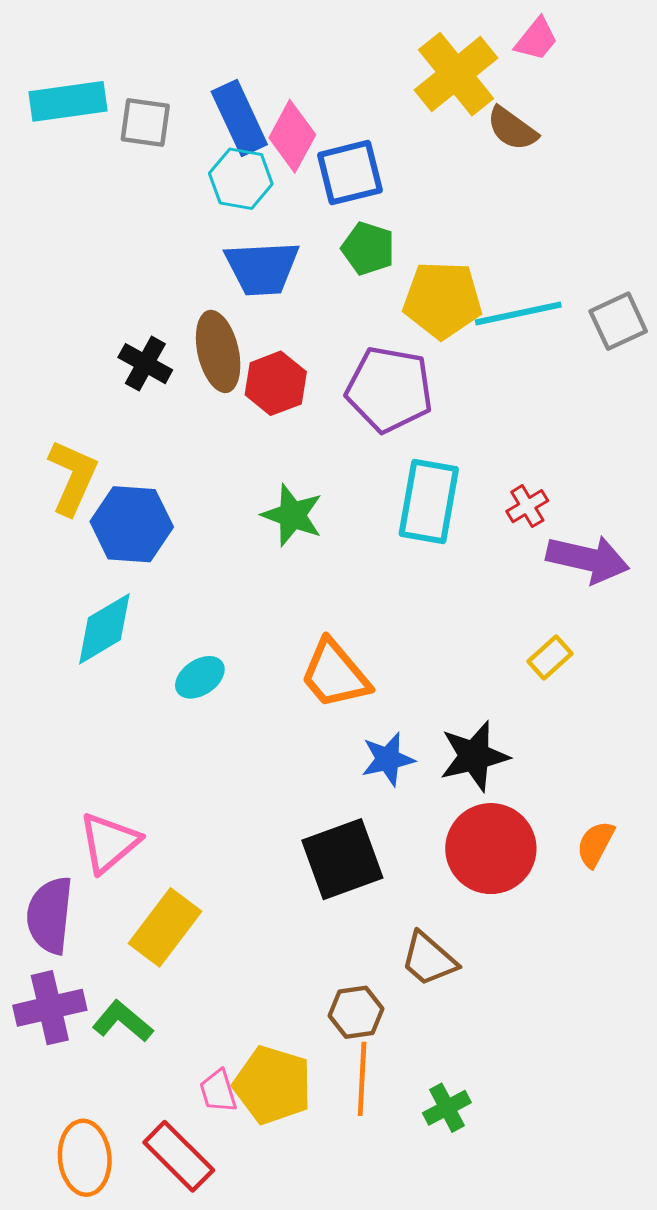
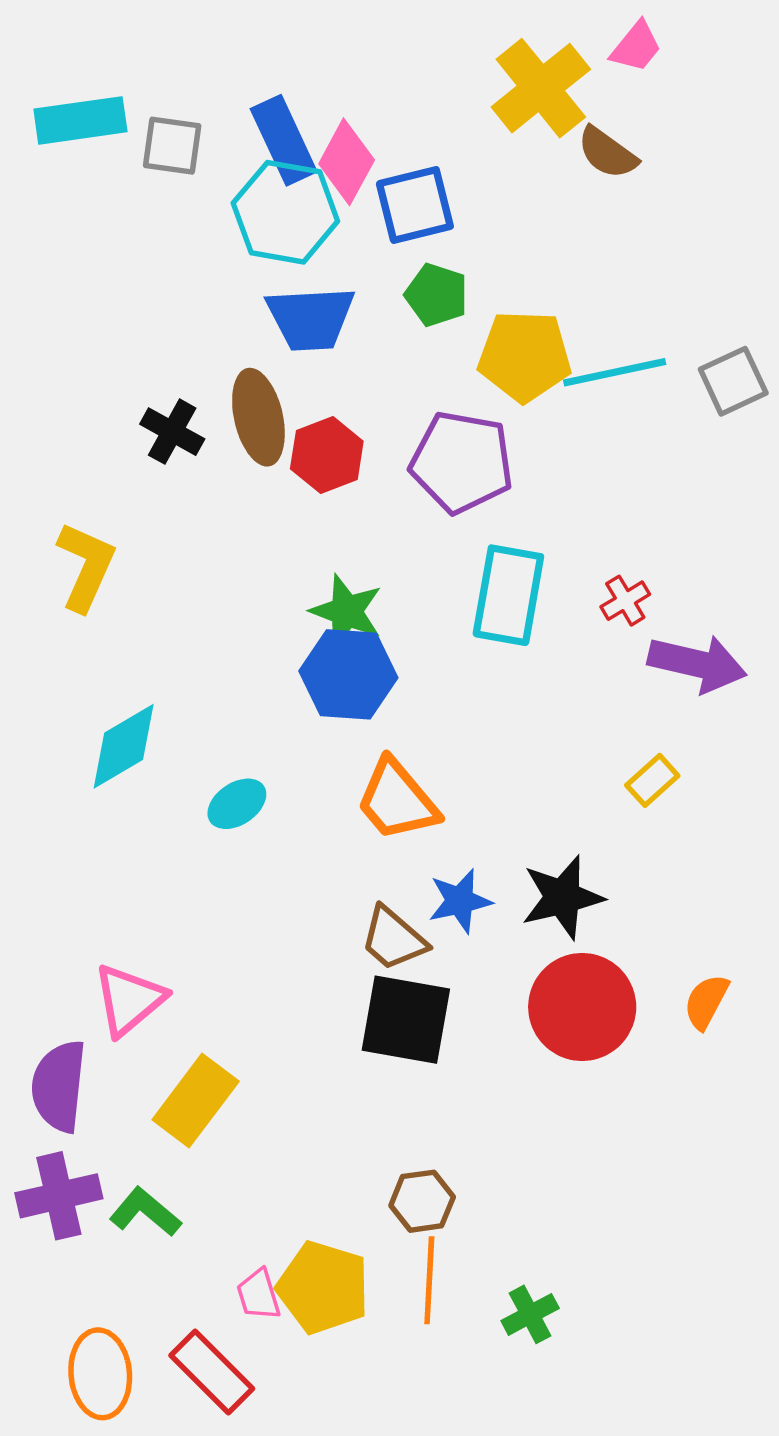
cyan hexagon: (241, 179) -> (285, 212), size x1.4
blue hexagon: (132, 524) -> (348, 674), moved
black square: (342, 859) -> (406, 1020), turned 30
brown trapezoid: (429, 959) -> (393, 939), moved

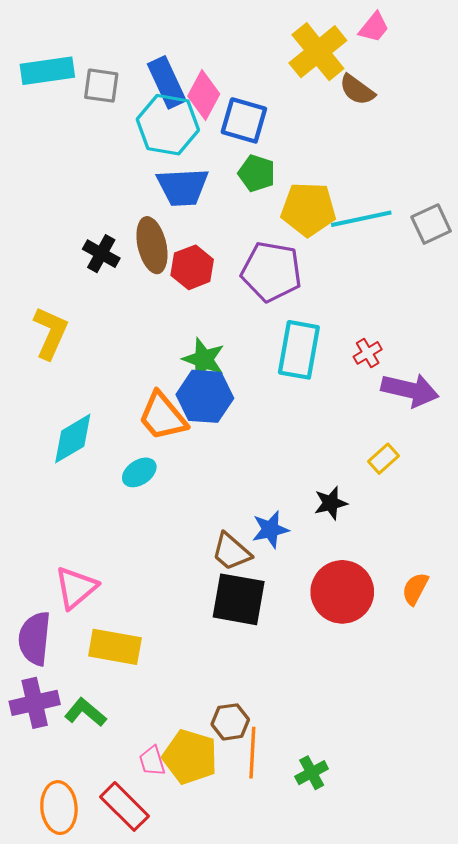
blue square: (415, 205) -> (244, 120), turned 30
orange trapezoid: (397, 800) -> (163, 416), moved
black star: (562, 897) -> (331, 503), moved, size x0.7
yellow rectangle: (196, 1100) -> (115, 647), turned 63
brown hexagon: (422, 1201) -> (230, 722), moved

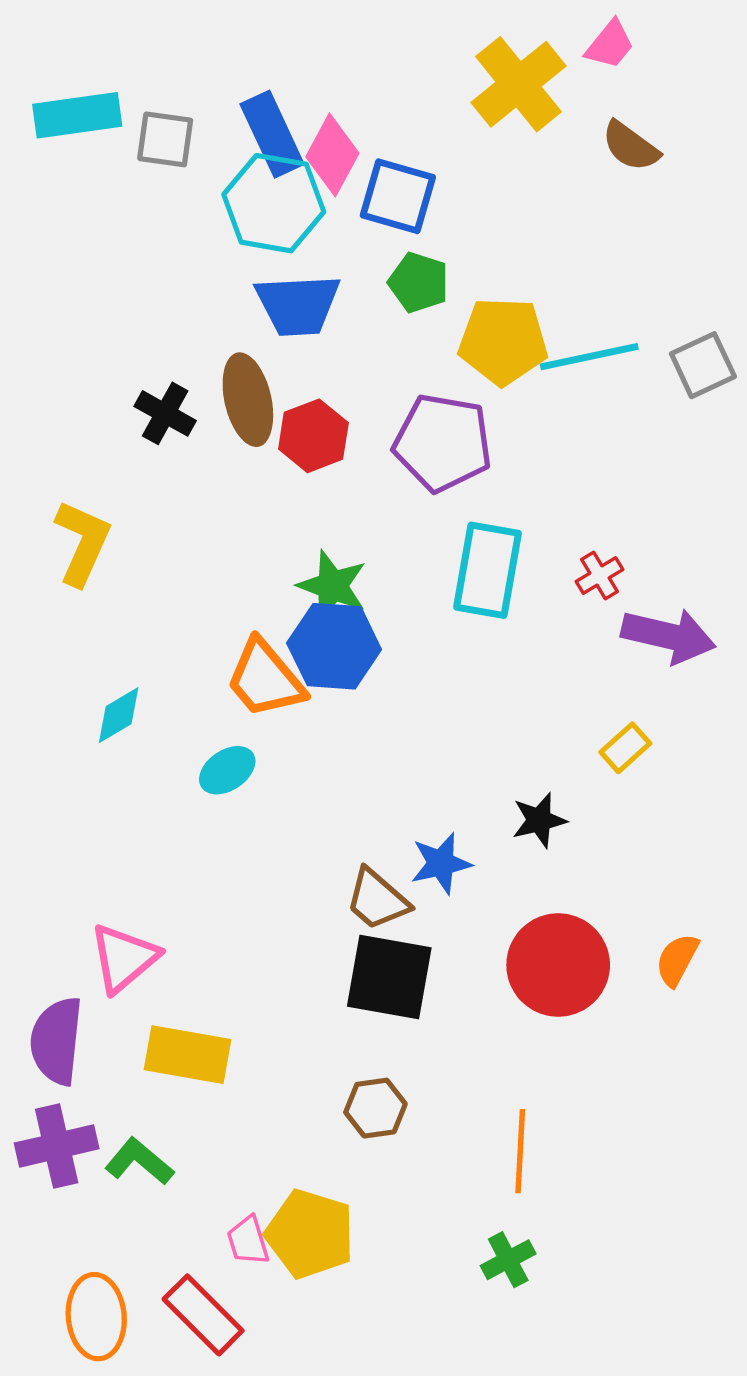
brown semicircle: (357, 90) -> (631, 146), moved
cyan diamond: (73, 439) -> (119, 715), size x0.7
brown hexagon: (230, 722) -> (375, 1108), moved
orange line: (252, 753) -> (520, 1151), moved

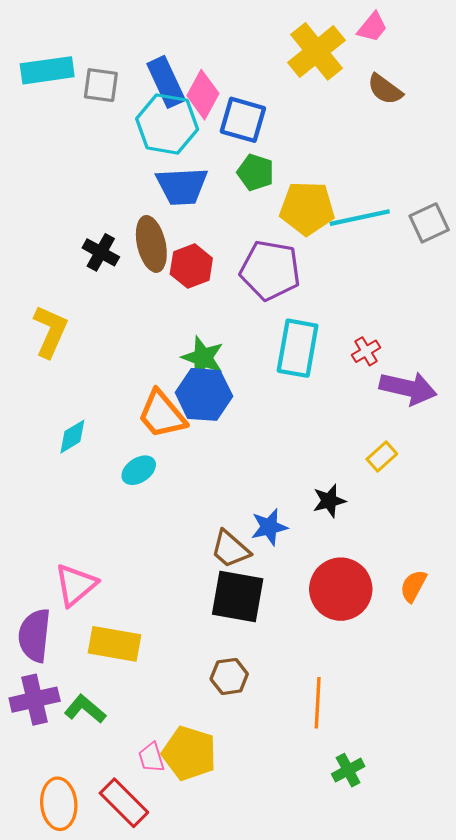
green cross: (508, 1260) -> (348, 770), moved

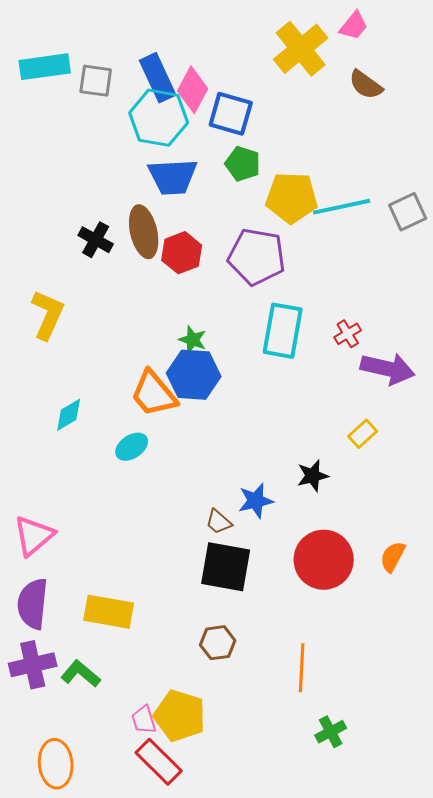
green star: (203, 358) -> (193, 340), size x0.7
brown trapezoid: (230, 549) -> (219, 522), size x0.7
pink triangle: (76, 585) -> (34, 536), moved
red rectangle: (124, 803) -> (159, 762), moved

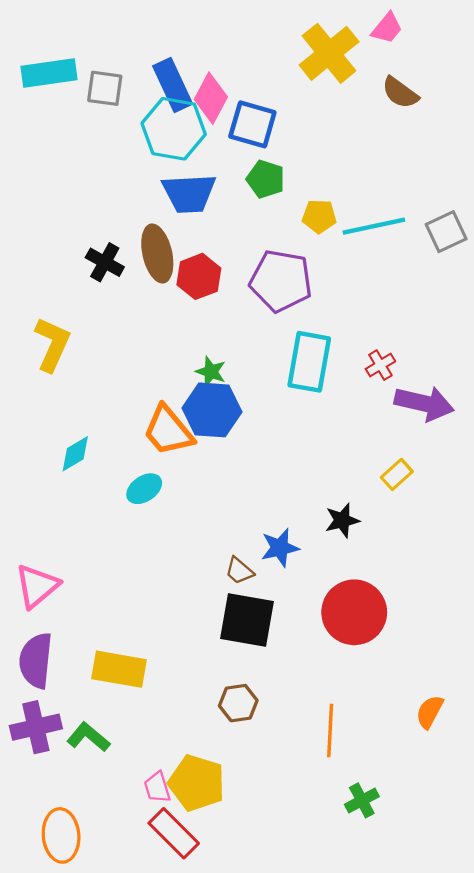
yellow pentagon: (292, 198) -> (319, 216), size x0.6
orange semicircle: (393, 557) -> (430, 712), moved

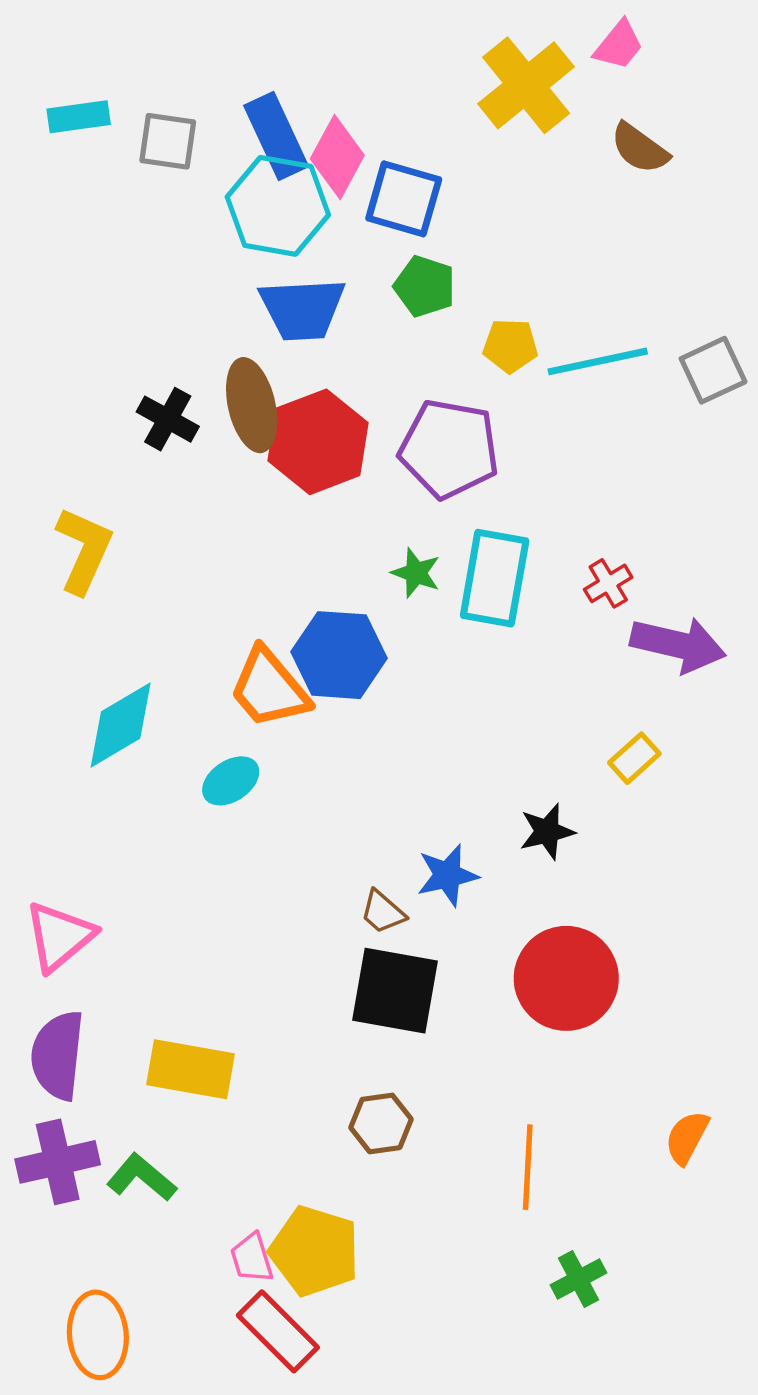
cyan rectangle: (49, 73) -> (79, 117), size x0.7
red hexagon: (199, 276) -> (318, 442), size x1.4
green star: (211, 372) -> (416, 573), moved
cyan diamond: (75, 454) -> (121, 725), size x1.5

